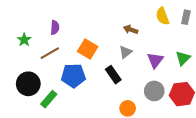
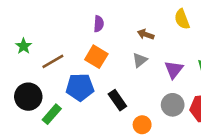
purple semicircle: (55, 27) -> (99, 24), moved
black rectangle: (113, 75) -> (117, 100), moved

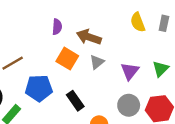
brown arrow: (146, 34) -> (89, 37), moved, size x1.5
orange square: (96, 57) -> (67, 59), moved

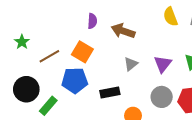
orange square: (67, 59) -> (82, 52), moved
gray triangle: (97, 62) -> (131, 64), moved
black rectangle: (75, 101) -> (110, 93), turned -66

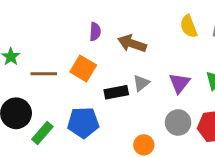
brown line: (49, 56) -> (44, 74), turned 30
blue pentagon: (75, 80) -> (83, 123), moved
black rectangle: (110, 93) -> (116, 92), moved

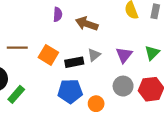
orange square: (83, 69) -> (48, 55), moved
blue pentagon: (83, 123) -> (70, 91), moved

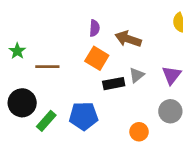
orange square: (48, 55) -> (97, 58), moved
blue pentagon: (70, 91) -> (84, 116), moved

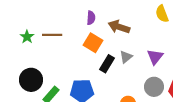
brown line: (47, 67) -> (52, 35), moved
black rectangle: (114, 84) -> (107, 64), turned -48

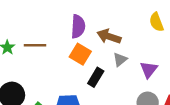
purple semicircle: (91, 18) -> (78, 26), size x1.5
gray triangle: (126, 57) -> (120, 60), moved

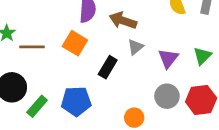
brown line: (35, 45) -> (32, 47), moved
orange square: (80, 54) -> (75, 43), moved

